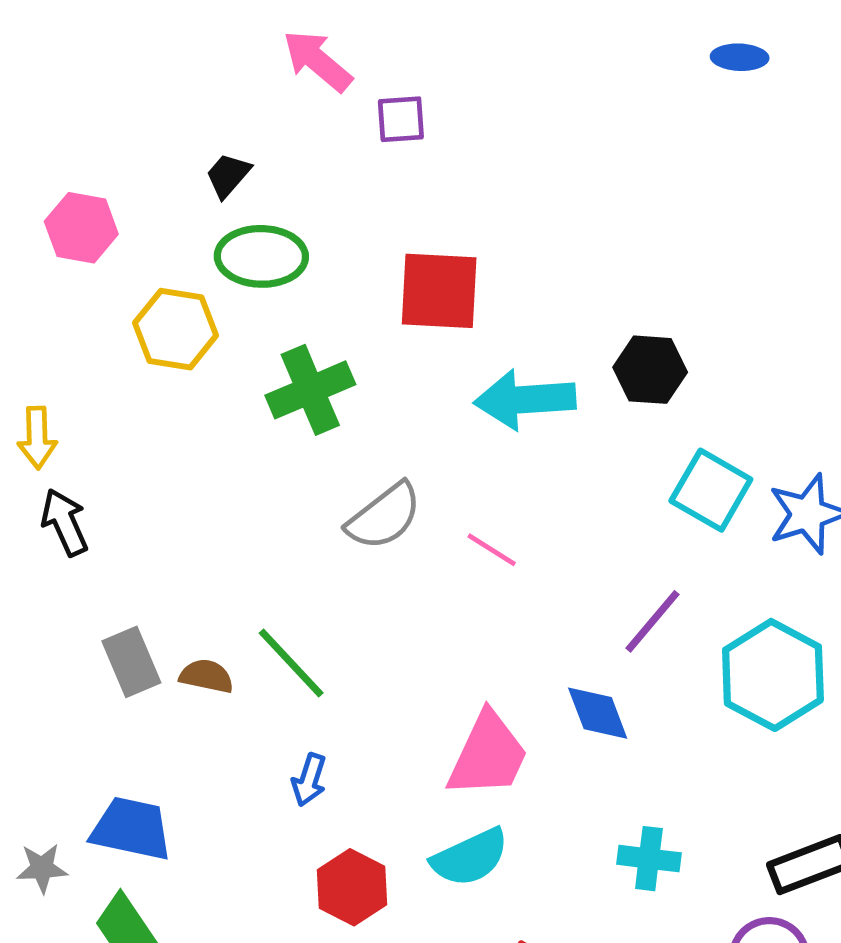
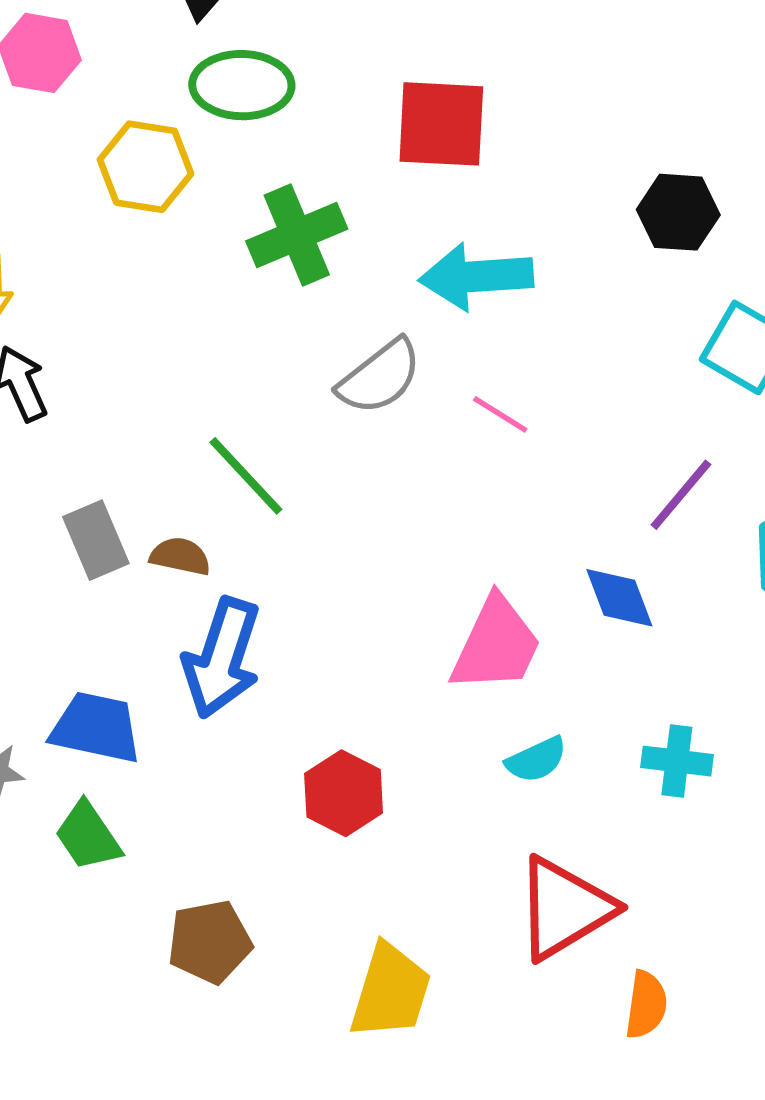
cyan arrow: (525, 399) -> (476, 276), moved
green line: (291, 663) -> (246, 476), moved
blue arrow: (309, 780) -> (222, 658), moved, size x2.0
cyan semicircle: (470, 857) -> (536, 760), moved, size x0.7

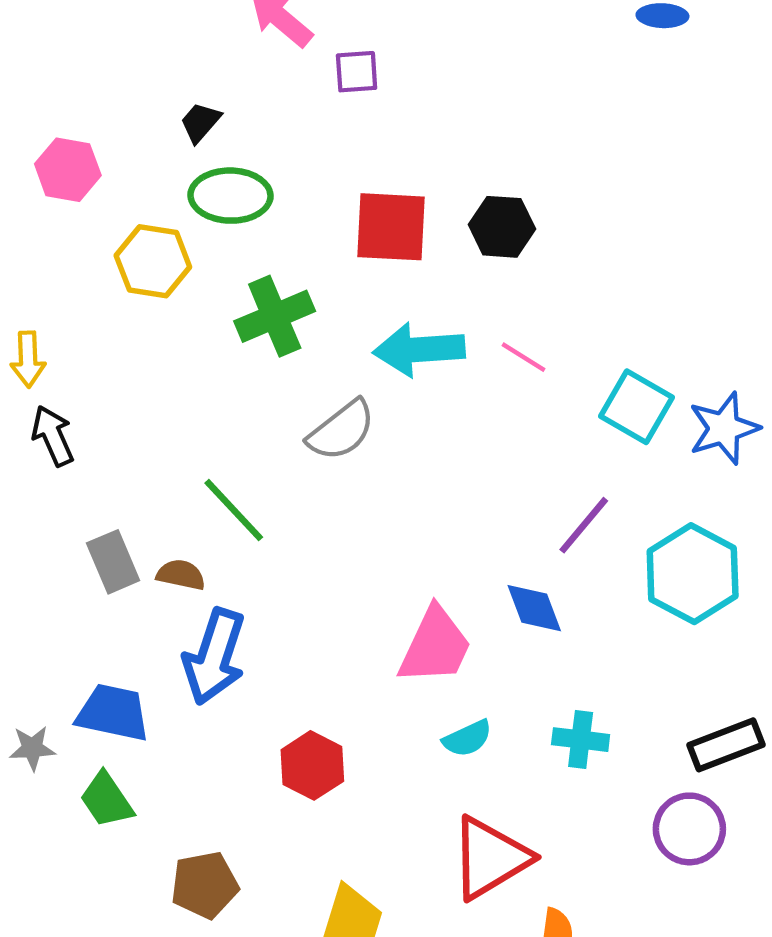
black hexagon: (678, 212) -> (502, 227), moved
pink line: (500, 414) -> (523, 357), moved

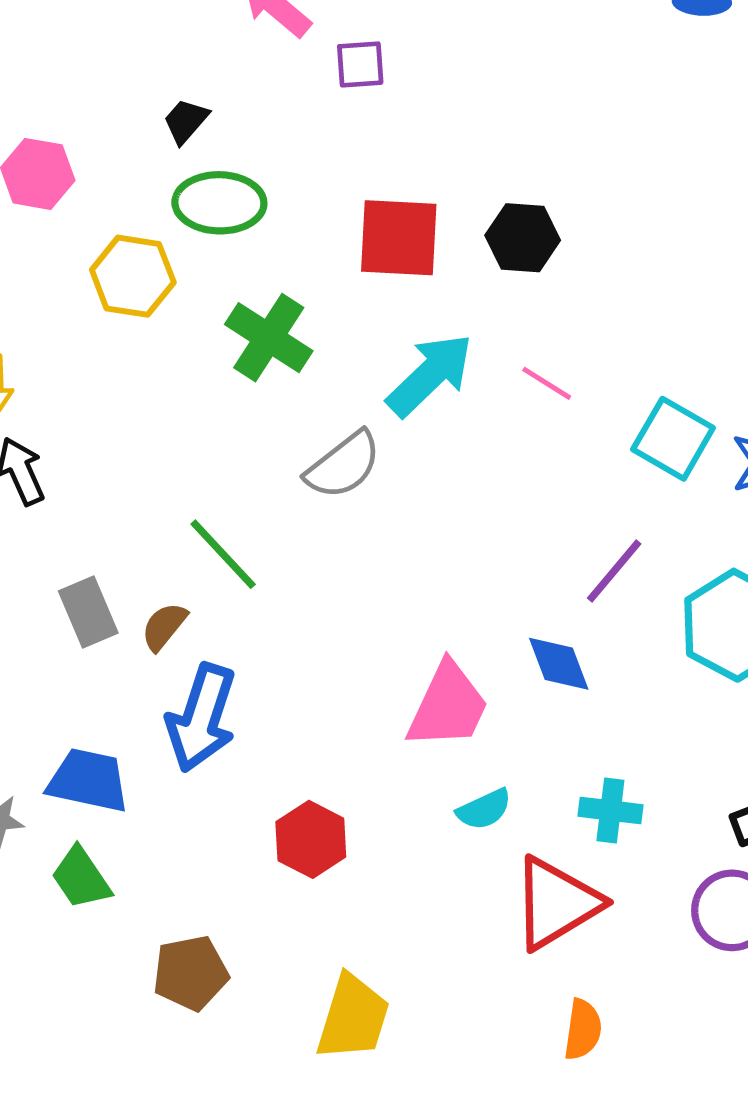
green cross: (275, 316) -> (269, 338), turned -34
cyan arrow: (419, 350) -> (430, 375), turned 140
brown semicircle: (181, 575) -> (164, 626), turned -63
red triangle: (490, 858) -> (556, 903), moved

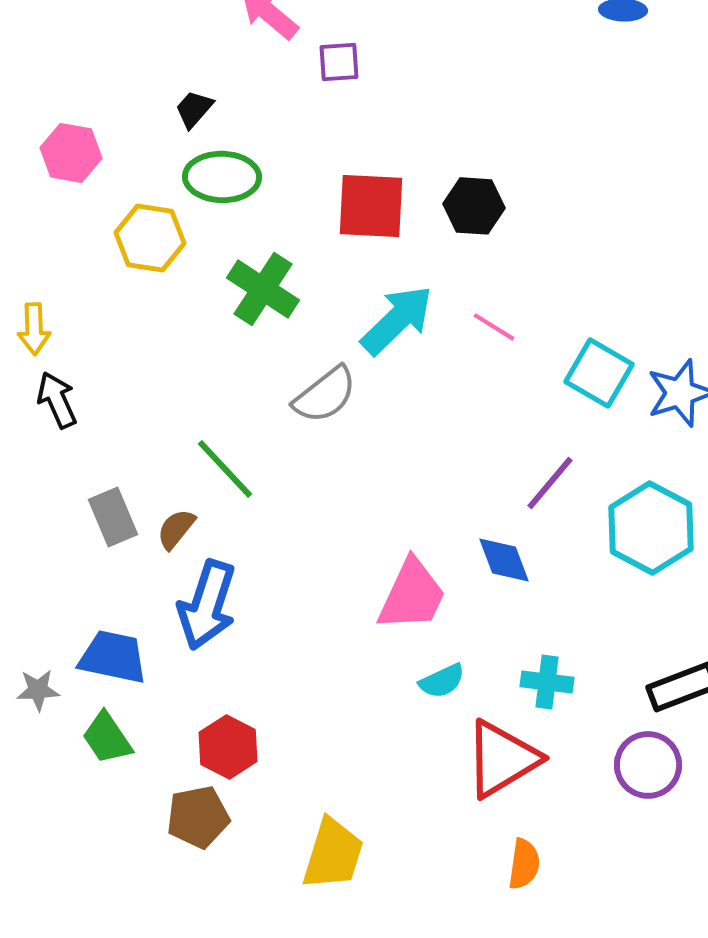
red hexagon: (311, 839) -> (228, 747), moved

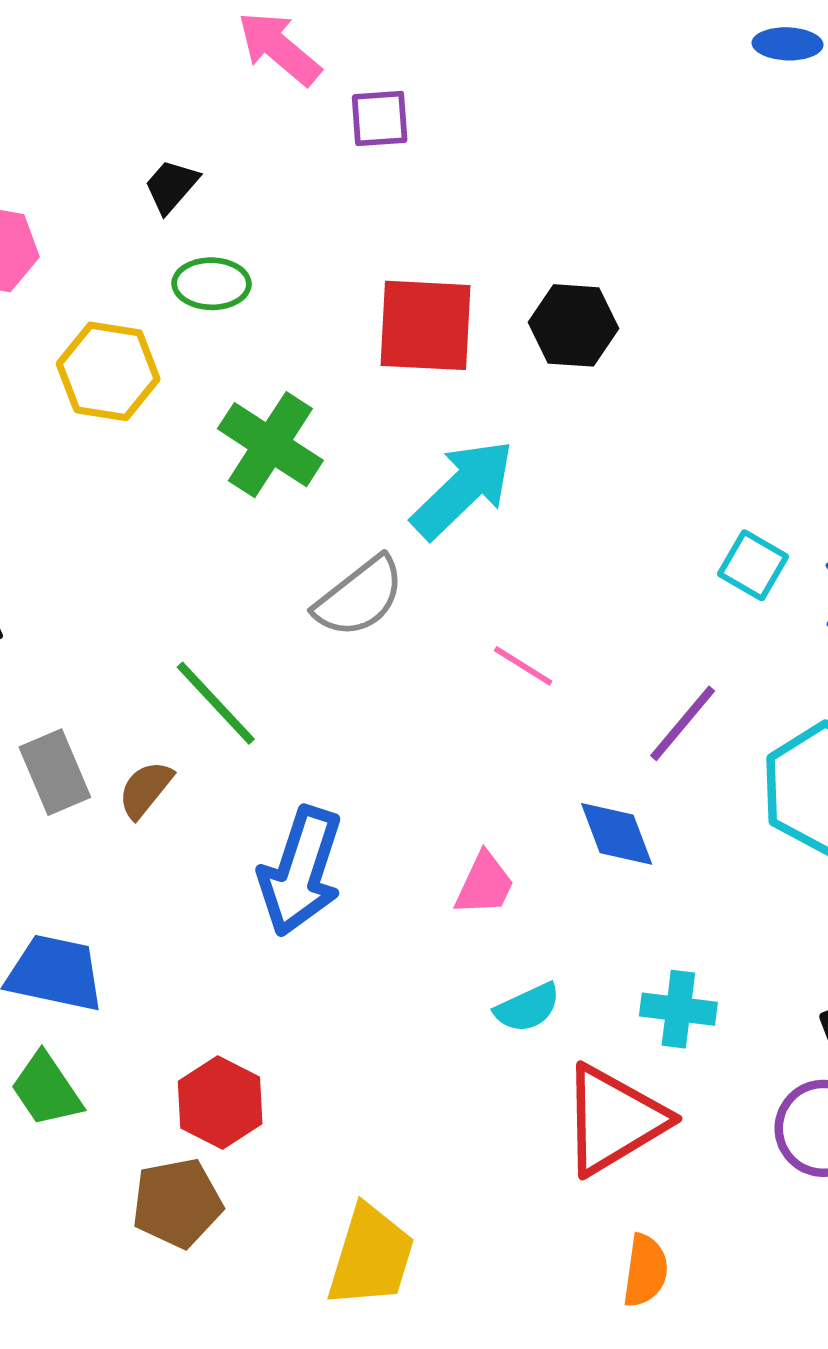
green ellipse: (222, 177) -> (212, 284), size x0.7
pink line: (494, 327) -> (523, 666), moved
cyan square: (599, 373) -> (753, 565), size x0.7
pink trapezoid: (412, 595) -> (484, 884), size x0.6
blue arrow: (207, 605) -> (301, 871), moved

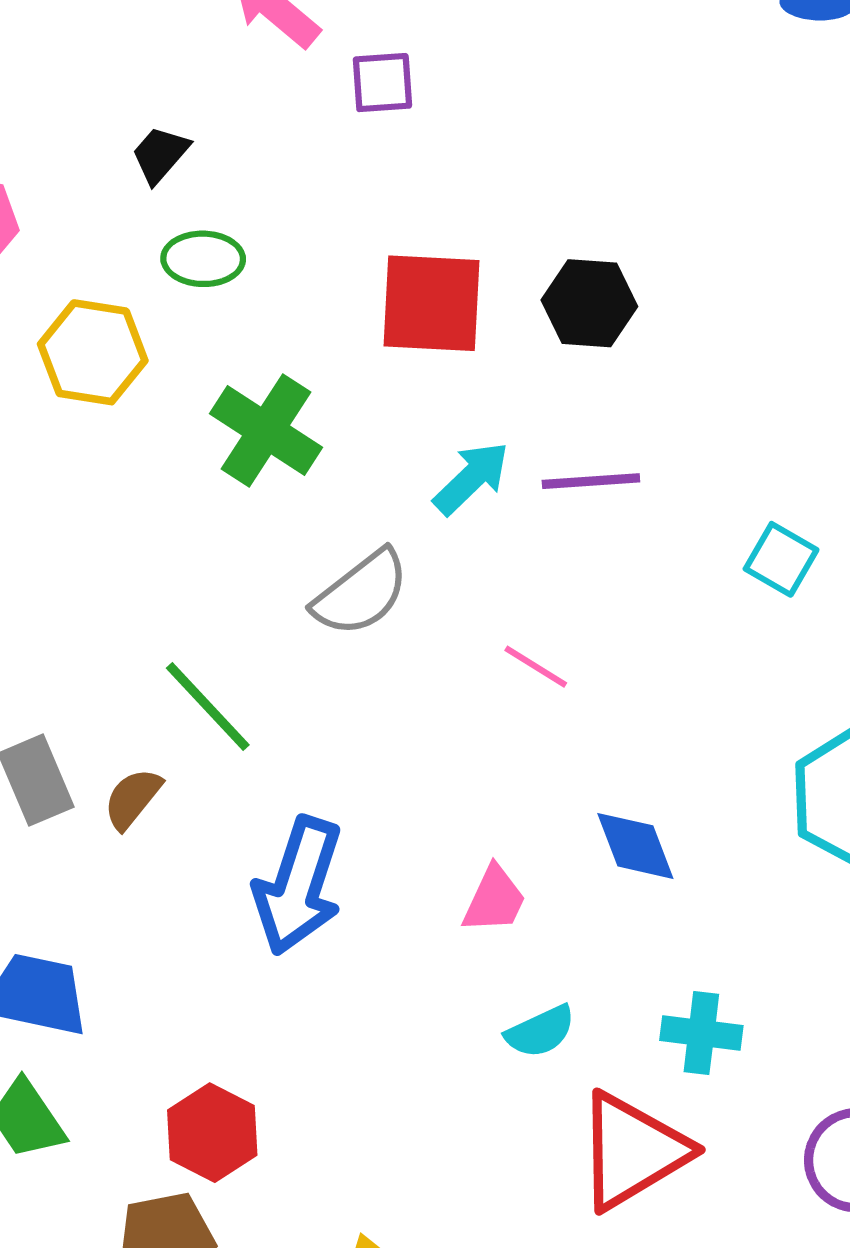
cyan arrow: (463, 489) -> (471, 478), size x0.7
purple line: (683, 723) -> (591, 481), moved, turned 46

